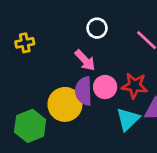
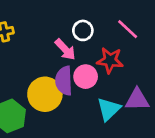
white circle: (97, 28) -> (83, 30), moved
red star: (135, 86) -> (110, 60), moved

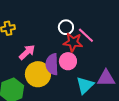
pink line: (128, 29) -> (86, 35), moved
pink arrow: (65, 49) -> (27, 52), moved, turned -90
red star: (110, 60) -> (73, 42), moved

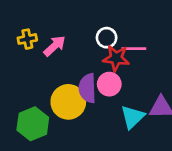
pink line: (86, 35) -> (134, 49), turned -42
pink arrow: (27, 52) -> (55, 46), moved

